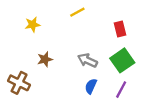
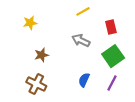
yellow line: (77, 12) -> (83, 11), moved
gray arrow: (87, 60) -> (81, 40), moved
brown cross: (19, 83) -> (36, 84), moved

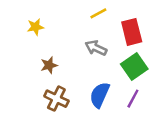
red rectangle: (111, 27) -> (132, 32), size x1.5
blue semicircle: (84, 80) -> (100, 95), size x1.5
brown cross: (36, 84) -> (56, 99), moved

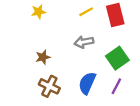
yellow star: (35, 27) -> (39, 12), moved
red rectangle: (132, 32) -> (115, 15), moved
gray arrow: (96, 48) -> (84, 42), turned -36

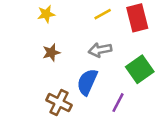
brown star: (43, 57) -> (51, 53), moved
blue semicircle: (87, 83) -> (87, 82), moved
purple line: (116, 86) -> (118, 103), moved

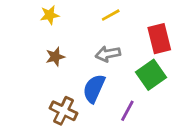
red rectangle: (137, 18) -> (159, 39), moved

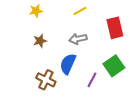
green square: (151, 75) -> (114, 66), moved

